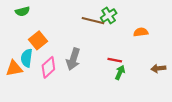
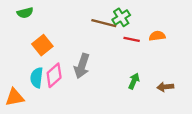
cyan semicircle: (27, 58) -> (37, 78), moved
red line: (115, 60) -> (132, 39), moved
orange triangle: (14, 68) -> (15, 97), moved
brown arrow: (158, 68) -> (165, 87), moved

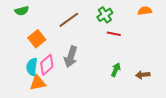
brown line: (104, 23) -> (69, 20), moved, turned -50
orange semicircle: (157, 36) -> (145, 11), moved
orange triangle: (15, 97) -> (38, 83), moved

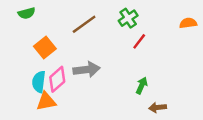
orange semicircle: (145, 11) -> (188, 23), moved
red line: (114, 34) -> (139, 41), turned -64
gray arrow: (71, 57) -> (87, 70), turned -115
brown arrow: (143, 75) -> (158, 107), moved

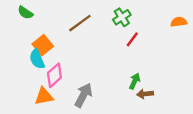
green semicircle: (27, 13) -> (25, 13), turned 49
gray arrow: (87, 70) -> (83, 95), moved, turned -55
cyan semicircle: (39, 82) -> (37, 59), moved, turned -30
brown arrow: (158, 107) -> (145, 94), moved

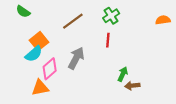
red line: (132, 39) -> (108, 40), moved, turned -32
cyan semicircle: (37, 59) -> (34, 54), turned -108
gray arrow: (83, 95) -> (76, 58), moved

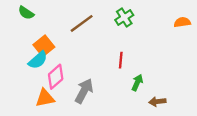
red line: (108, 40) -> (121, 60), moved
gray arrow: (76, 58) -> (84, 91), moved
brown arrow: (132, 86) -> (157, 102), moved

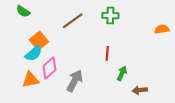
green cross: (124, 18) -> (110, 16), turned 35
orange semicircle: (182, 22) -> (162, 29), moved
orange triangle: (45, 98) -> (30, 80), moved

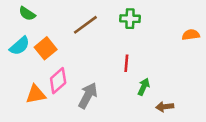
cyan semicircle: (34, 53) -> (20, 46), moved

